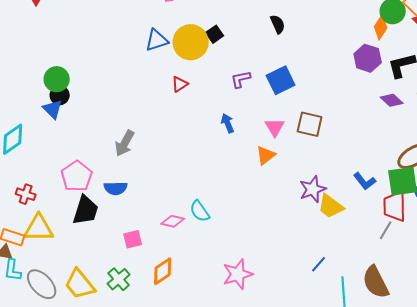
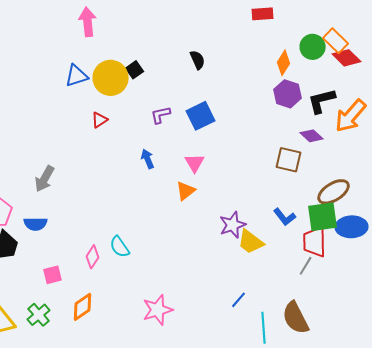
orange diamond: (381, 27) -> (284, 63), moved
brown square: (310, 124) -> (289, 160), moved
pink diamond: (173, 221) -> (93, 257), turned -70

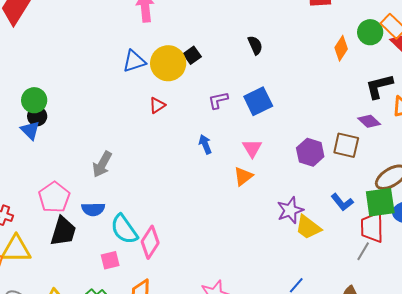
purple hexagon: (288, 94) -> (310, 152), moved
cyan semicircle: (120, 247) -> (124, 229), moved, size x1.4
pink diamond: (93, 257) -> (150, 242), size x1.4

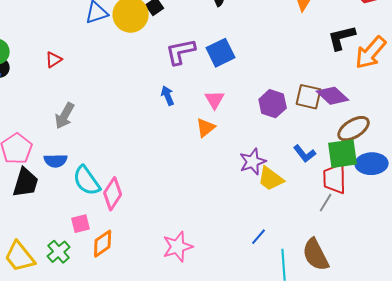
purple L-shape: (218, 100) -> (181, 52), size x1.5
red triangle: (157, 105) -> (54, 60), moved
purple diamond: (369, 121) -> (333, 96), moved, size x1.4
pink square: (110, 260) -> (81, 224), moved

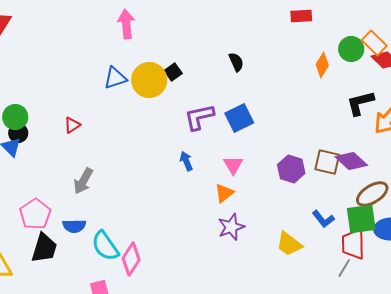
purple star: (253, 162) -> (231, 227), moved

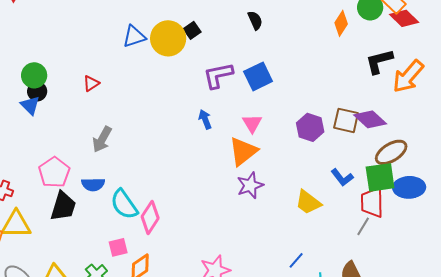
orange triangle: (224, 193) -> (243, 151), size x1.5

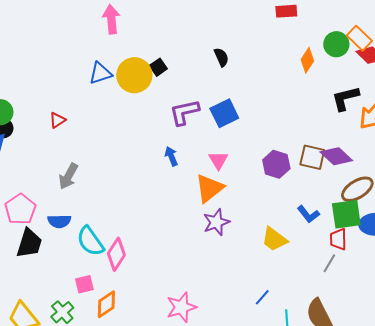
red trapezoid: (372, 202) -> (338, 239), size x0.7

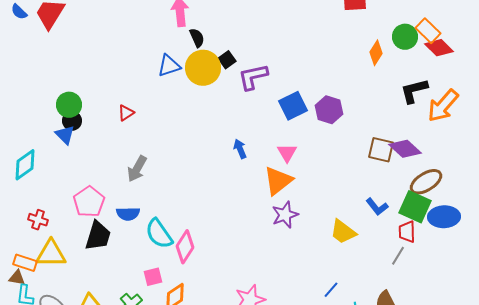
black semicircle: (221, 57) -> (197, 38), moved
purple L-shape: (184, 112) -> (253, 77), moved
purple hexagon: (276, 164) -> (329, 110), moved
green square: (346, 214) -> (415, 207), turned 32

